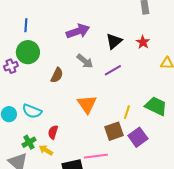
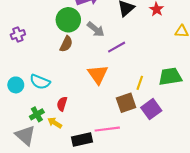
green circle: (28, 52) -> (68, 20), moved
purple line: (113, 70) -> (117, 47), moved
green trapezoid: (156, 106) -> (170, 77), turned -35

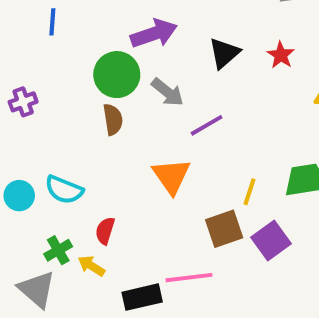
brown semicircle: (66, 44) -> (113, 119), turned -35

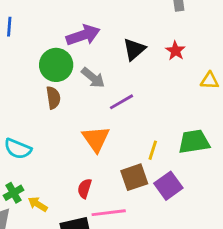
red semicircle: (105, 231) -> (85, 189), moved

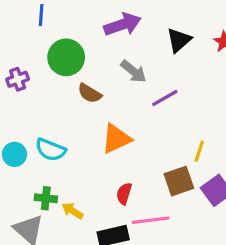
green circle: (56, 65) -> (66, 57), moved
brown semicircle: (53, 98) -> (90, 93), turned 130
orange triangle: (96, 139) -> (116, 139), moved, turned 40
green cross: (14, 193) -> (46, 198), turned 36

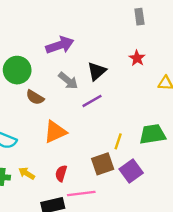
black triangle: (179, 40) -> (97, 71), moved
yellow arrow: (72, 211) -> (27, 173), moved

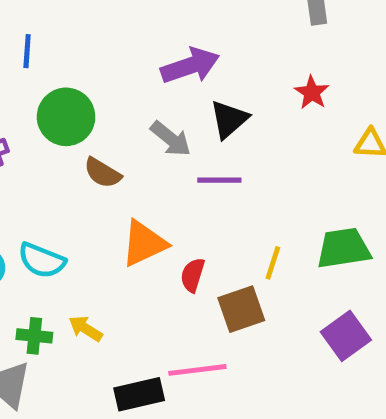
purple arrow: (60, 45) -> (190, 66), moved
purple line: (92, 101) -> (219, 180), turned 30
purple square: (131, 171) -> (346, 336), moved
red semicircle: (61, 173) -> (193, 275), moved

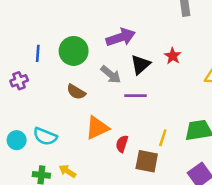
blue line: (27, 51) -> (38, 53), moved
red star: (312, 92) -> (173, 56), moved
green circle: (66, 117) -> (74, 51), moved
brown square: (241, 309) -> (147, 161), turned 30

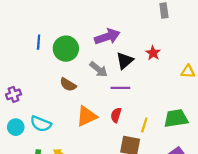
blue line: (38, 53) -> (39, 42), moved
purple cross: (19, 81) -> (14, 94), moved
red semicircle: (122, 144) -> (116, 115), moved

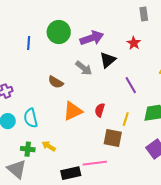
green circle: (66, 49) -> (59, 32), moved
red star: (153, 53) -> (134, 43), moved
purple line: (120, 88) -> (131, 85), moved, turned 60
cyan semicircle: (41, 124) -> (31, 118), turned 54

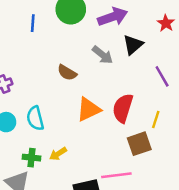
red semicircle: (100, 110) -> (123, 108), size x1.6
brown square: (113, 138) -> (139, 144), turned -30
yellow arrow: (49, 146) -> (58, 154), turned -64

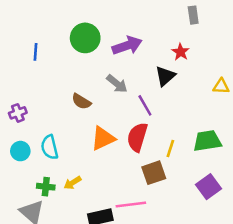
blue line: (33, 23) -> (36, 52), moved
black triangle: (133, 45) -> (165, 76), moved
purple line: (162, 76) -> (145, 105), moved

